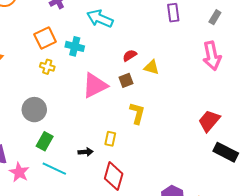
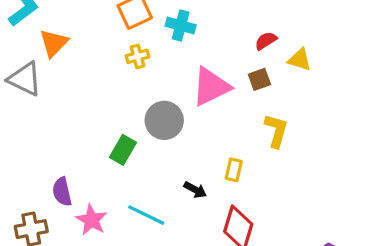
yellow cross: (47, 67) -> (138, 56), turned -32
gray circle: (34, 110) -> (164, 120), moved
green rectangle: (45, 141) -> (123, 150), moved
black arrow: (86, 152) -> (195, 190), turned 32

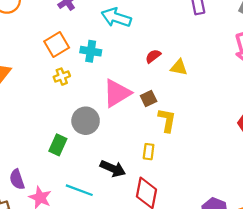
brown square: (259, 79) -> (149, 99), moved
yellow rectangle: (234, 170) -> (149, 152), moved
black arrow: (195, 190) -> (113, 169), size x1.5

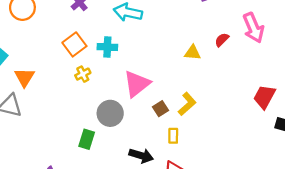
red semicircle: (153, 56) -> (222, 40), moved
brown square: (149, 99) -> (161, 109), moved
yellow L-shape: (167, 120) -> (187, 104), turned 45

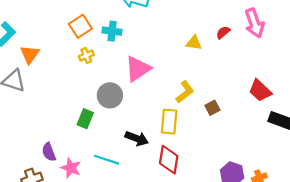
red trapezoid: (264, 97) -> (260, 91), turned -80
brown square: (161, 109) -> (212, 108), moved
yellow rectangle: (173, 136) -> (169, 122), size x1.6

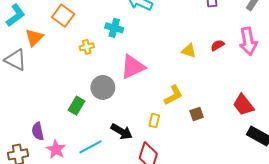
orange square: (80, 26) -> (63, 16), moved, turned -30
yellow rectangle: (169, 122) -> (154, 120), size x0.6
cyan line: (107, 160) -> (90, 147), turned -55

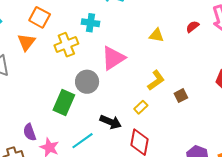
orange triangle: (34, 38) -> (26, 42), moved
yellow cross: (87, 47) -> (66, 45), size x1.6
yellow triangle: (189, 51) -> (156, 35), moved
green rectangle: (77, 106) -> (64, 103), size x1.4
yellow rectangle: (154, 120) -> (141, 107), turned 40

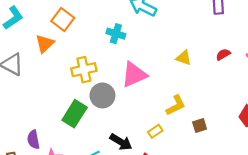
yellow cross: (66, 45) -> (84, 70), moved

